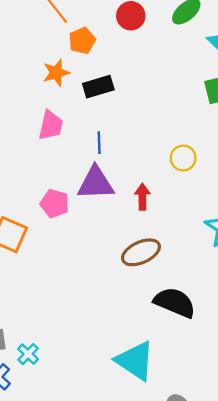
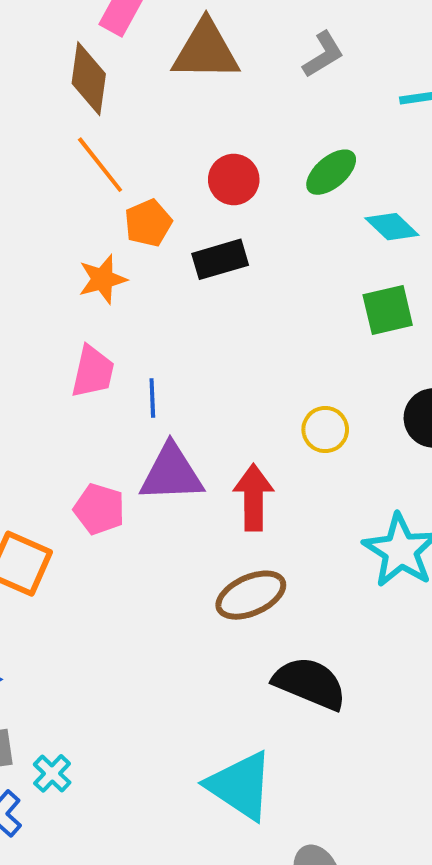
black rectangle: (98, 87) -> (220, 259), moved
blue line: (99, 143) -> (152, 398), moved
red arrow: (142, 197) -> (254, 497), size x1.4

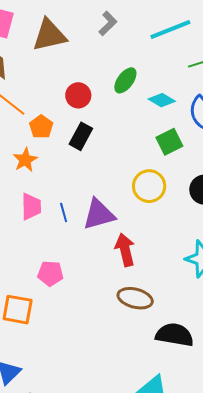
black rectangle: (220, 259) -> (81, 136), turned -32
yellow circle: (325, 430) -> (149, 186), moved, size x1.4
purple triangle: (171, 473) -> (99, 214), moved
brown ellipse: (251, 595) -> (135, 298), turned 52

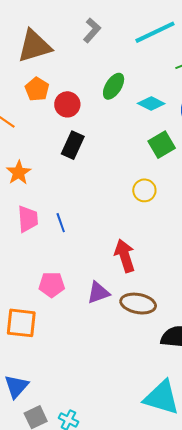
orange pentagon: (41, 127) -> (37, 89), moved
yellow circle: (149, 186) -> (144, 190), size x0.7
purple triangle: (99, 214) -> (98, 293), moved, size x0.7

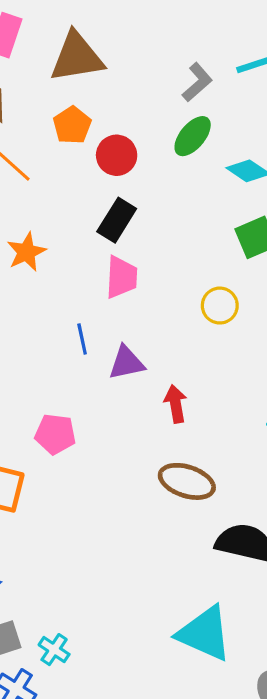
gray L-shape: (92, 30) -> (197, 82), moved
pink trapezoid: (28, 219) -> (122, 277), moved
red arrow: (125, 256) -> (176, 404), size x0.7
purple triangle: (98, 293) -> (126, 363), moved

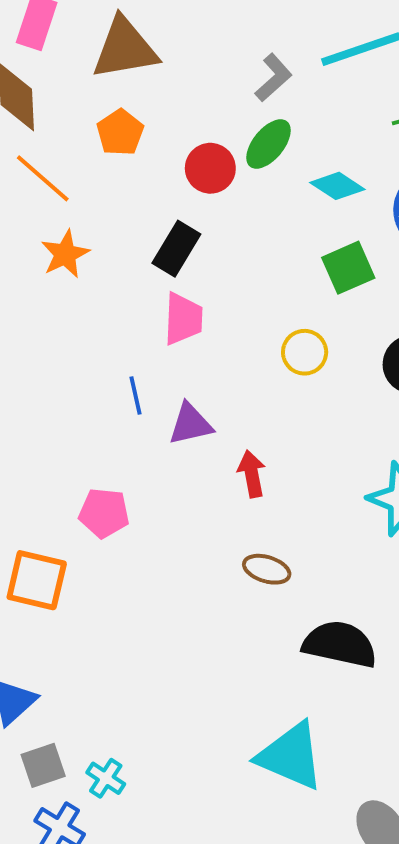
red circle: (117, 155) -> (210, 168), moved
orange star: (26, 252) -> (65, 254), moved
brown ellipse: (187, 481) -> (267, 569), size x0.7

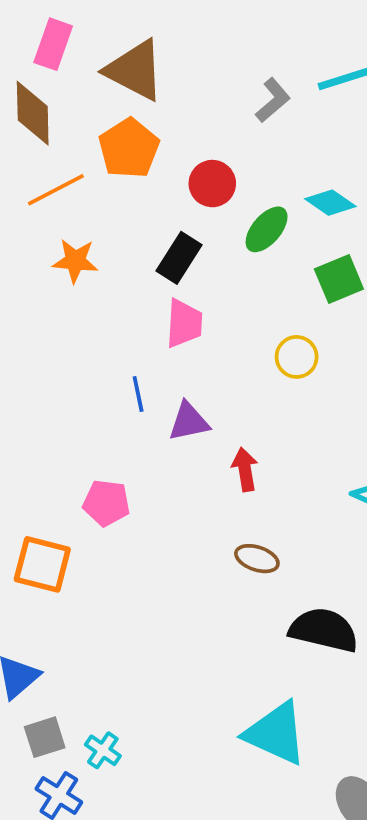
brown triangle: (125, 49) -> (135, 70), turned 36
orange pentagon: (120, 132) -> (129, 148), size x1.4
green ellipse: (269, 144) -> (267, 229), moved
orange line: (43, 178) -> (56, 190), turned -70
orange star: (65, 254) -> (75, 261), turned 30

